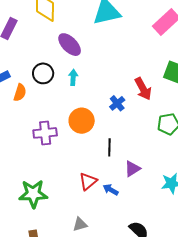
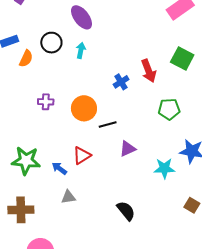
orange circle: (82, 121) -> (84, 108), moved
purple cross: (45, 133) -> (46, 102), size x0.7
black line: (109, 147) -> (108, 124), turned 66
blue arrow: (111, 190) -> (59, 168), moved

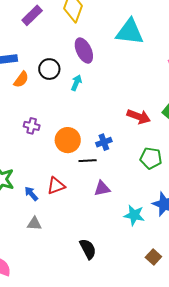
red arrow: (149, 71) -> (139, 117), turned -60
blue cross: (121, 82) -> (104, 142), moved

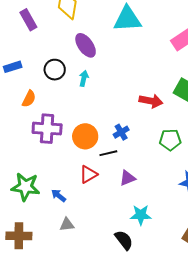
purple rectangle: (32, 15) -> (28, 20), turned -65
orange semicircle: (21, 79) -> (29, 99), moved
purple cross: (32, 126) -> (47, 129), size x1.8
red triangle: (56, 186) -> (88, 174), moved
cyan star: (134, 215) -> (141, 215), moved

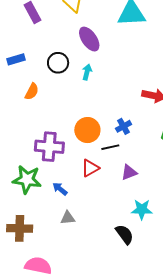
purple cross: (47, 129) -> (49, 147), moved

